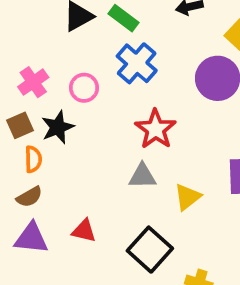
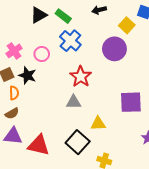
black star: (58, 127) -> (27, 76), turned -30
yellow triangle: (187, 197) -> (98, 124), moved, turned 35
red triangle: (84, 231) -> (39, 145), moved, size x1.6

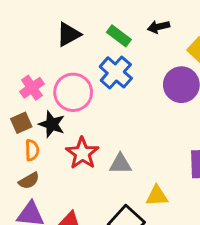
green rectangle: (63, 16) -> (119, 36), moved
pink circle: (42, 54) -> (73, 92), size x1.6
red star: (81, 77) -> (82, 153), moved

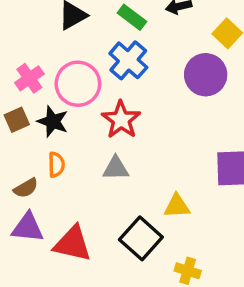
orange semicircle: (32, 150) -> (56, 165), moved
red star: (82, 153) -> (121, 120), moved
gray triangle: (120, 164) -> (116, 168), moved

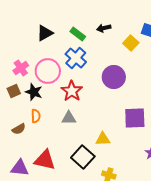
purple circle: (206, 75) -> (114, 77), moved
purple triangle: (28, 228) -> (20, 168), moved

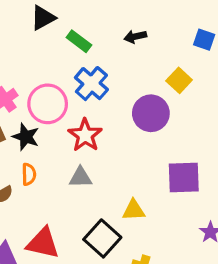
black triangle: (45, 33) -> (43, 18), moved
green rectangle: (78, 34) -> (79, 41), moved
yellow square: (131, 43) -> (179, 80), moved

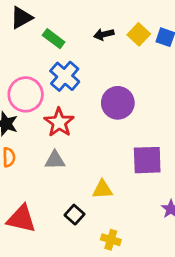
yellow square: (179, 80) -> (139, 34), moved
black square: (102, 238) -> (74, 215), size x0.6

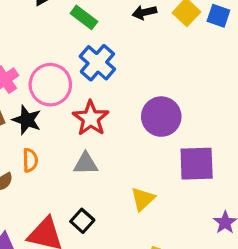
purple circle: (118, 103) -> (161, 117), moved
yellow triangle: (102, 189) -> (143, 199), turned -40
black square: (74, 215) -> (82, 221), moved

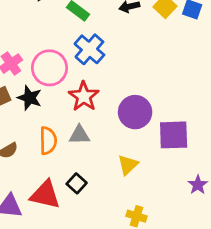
purple circle: (161, 117) -> (135, 112), moved
orange semicircle: (30, 160) -> (48, 141), moved, size x1.4

